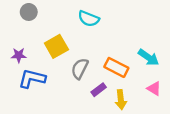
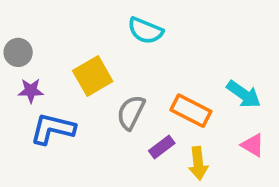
gray circle: (29, 12) -> (18, 52), moved

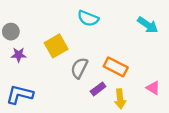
cyan arrow: (244, 94) -> (148, 25), moved
blue L-shape: (53, 129) -> (20, 94), moved

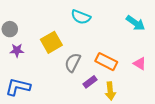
pink triangle: (153, 88) -> (140, 64), moved

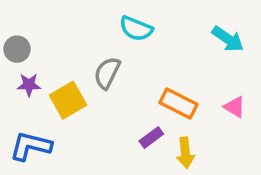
yellow square: (51, 42) -> (68, 100), moved
gray semicircle: (73, 63) -> (107, 73), moved

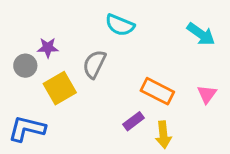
gray circle: (17, 49) -> (25, 66), moved
purple star: (29, 85) -> (48, 48), moved
pink triangle: (235, 107) -> (207, 94), turned 35

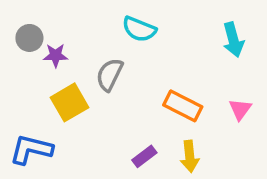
cyan arrow: (201, 34) -> (233, 40), turned 40
gray circle: (25, 66) -> (29, 38), moved
purple rectangle: (133, 121) -> (144, 156), moved

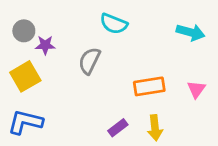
cyan arrow: (233, 40) -> (191, 32), turned -60
yellow square: (69, 102) -> (25, 76), moved
orange rectangle: (183, 106) -> (149, 86), turned -36

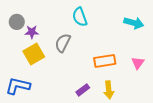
cyan semicircle: (114, 24) -> (80, 17), turned 48
yellow square: (25, 76) -> (34, 54), moved

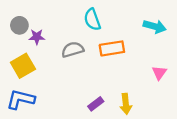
gray semicircle: (63, 43) -> (73, 50), turned 48
yellow square: (34, 54) -> (23, 66), moved
orange rectangle: (105, 61) -> (112, 48), moved

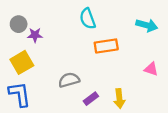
gray semicircle: (73, 50) -> (69, 80), moved
pink triangle: (159, 73) -> (151, 69), turned -48
blue L-shape: (21, 99) -> (20, 94), turned 68

